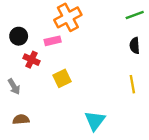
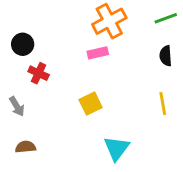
orange cross: (68, 17) -> (109, 21), moved
pink rectangle: (53, 41) -> (98, 53), moved
yellow square: (62, 78) -> (91, 104), moved

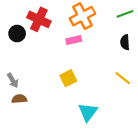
red cross: (39, 73) -> (39, 19), moved, size x1.5
yellow line: (163, 104) -> (123, 78), turned -42
brown semicircle: (26, 147) -> (19, 99), moved

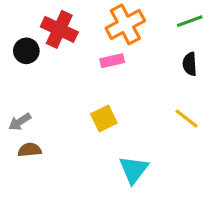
gray arrow: (13, 80) -> (20, 122), turned 88

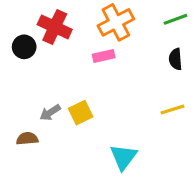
yellow square: (104, 119) -> (81, 113), moved
yellow line: (186, 119) -> (172, 110), turned -55
gray arrow: (20, 122) -> (50, 113), moved

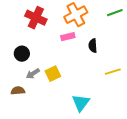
black circle: (24, 47) -> (22, 54), moved
black semicircle: (175, 59) -> (93, 46), moved

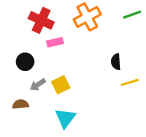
pink rectangle: (68, 37) -> (55, 42), moved
black semicircle: (93, 46) -> (116, 62), moved
cyan triangle: (81, 103) -> (65, 118), moved

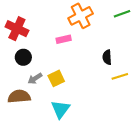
red cross: (41, 20) -> (17, 29), moved
pink rectangle: (55, 42) -> (64, 39), moved
brown semicircle: (21, 104) -> (19, 96), size x1.5

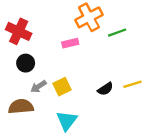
green line: (122, 14) -> (117, 33), moved
black semicircle: (107, 57) -> (105, 89), moved, turned -120

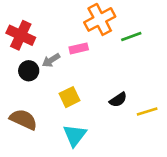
yellow line: (132, 84) -> (147, 112), moved
gray arrow: (39, 87) -> (51, 60), moved
brown semicircle: (21, 107) -> (23, 119), turned 30

